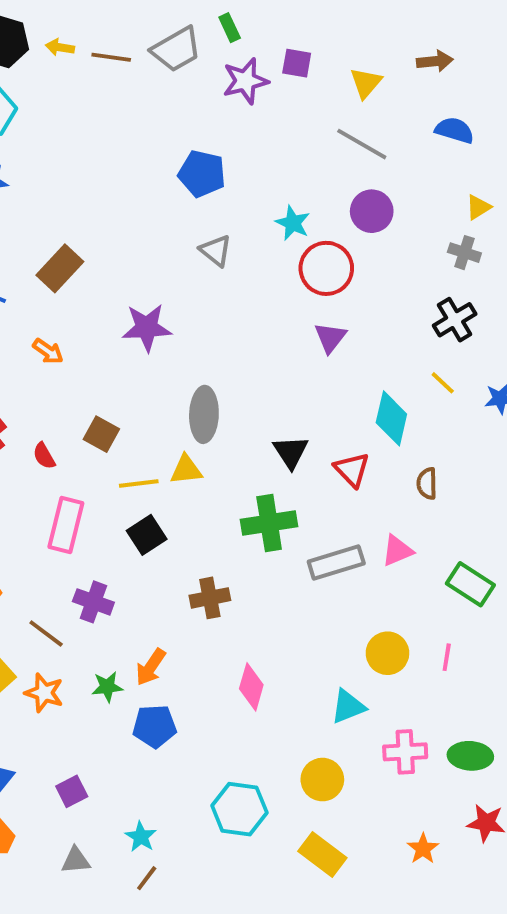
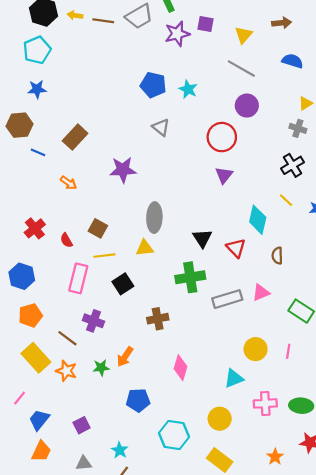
cyan star: (293, 223) -> (188, 89), moved
yellow line: (139, 484) -> (104, 256), moved
blue pentagon: (155, 726) -> (138, 400), moved

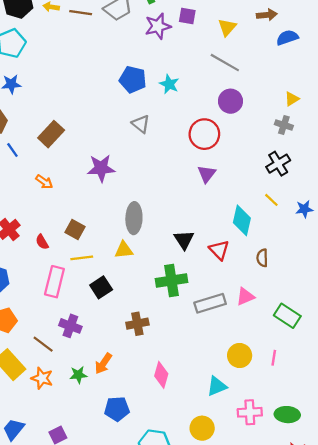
blue semicircle: (292, 61) -> (287, 38), moved, turned -36
blue line: (38, 152) -> (12, 150), turned 32

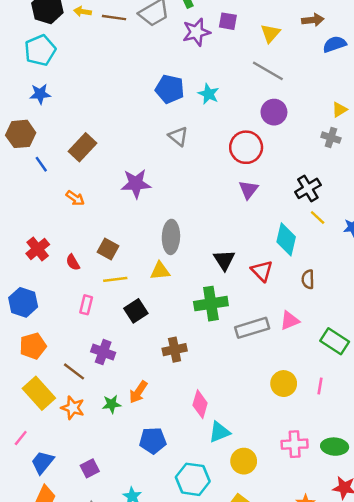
black cross: (278, 164) -> (308, 188), moved
pink rectangle: (54, 282) -> (86, 305), size x0.6
cyan triangle: (217, 386) -> (219, 432), moved

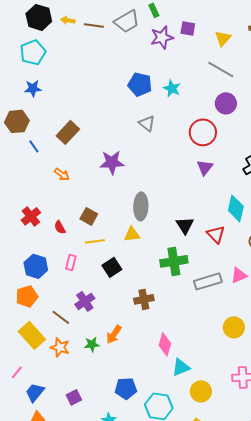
blue hexagon: (23, 302) -> (36, 266), moved
purple cross: (103, 352) -> (85, 301), turned 36
blue pentagon: (153, 441) -> (126, 388), moved

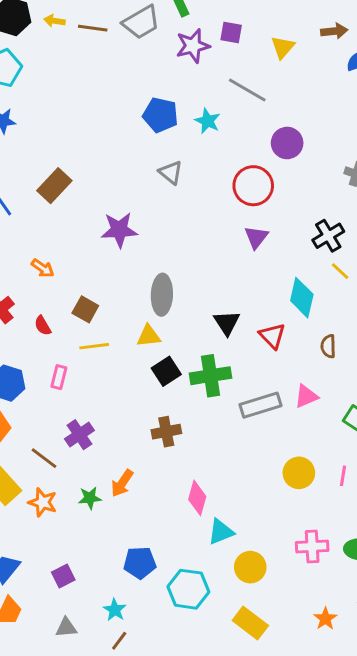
gray line: (221, 69) -> (247, 90), moved
orange arrow: (62, 174) -> (43, 268), moved
black square: (112, 267) -> (166, 371), moved

